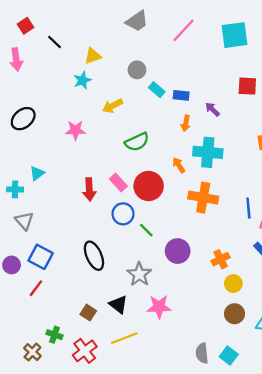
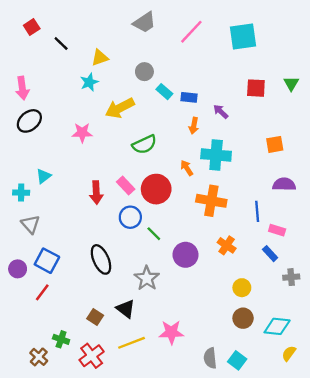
pink arrow: (16, 59) -> (22, 88), moved
yellow arrow: (113, 106) -> (120, 108), size x1.4
orange cross: (221, 259) -> (227, 245), moved, turned -30
pink star: (159, 307) -> (171, 332), moved

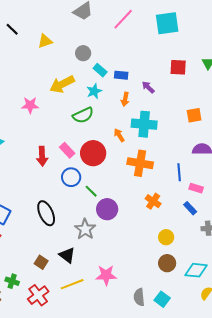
cyan star: (89, 82) -> (94, 91), moved
purple circle: (186, 255) -> (107, 209), moved

